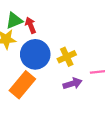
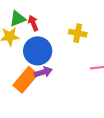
yellow cross: (67, 57) -> (78, 33), moved, turned 36
purple arrow: (73, 84) -> (43, 72), moved

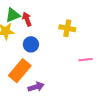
blue circle: (38, 51) -> (31, 44), size x0.6
purple arrow: (43, 72) -> (36, 87), moved

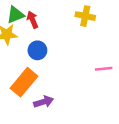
yellow cross: (67, 28) -> (85, 16), moved

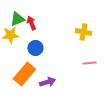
yellow cross: (85, 16) -> (83, 32), moved
purple arrow: (44, 102) -> (47, 82), moved

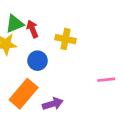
yellow cross: (83, 32) -> (65, 39), moved

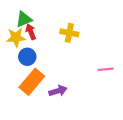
red arrow: (32, 29) -> (31, 32), moved
blue circle: (38, 61) -> (27, 57), moved

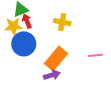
blue circle: (27, 57) -> (24, 44), size x1.5
orange rectangle: (32, 82) -> (56, 58), moved

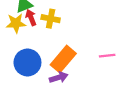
yellow cross: (62, 22) -> (51, 19), moved
blue circle: (24, 44) -> (27, 62), moved

